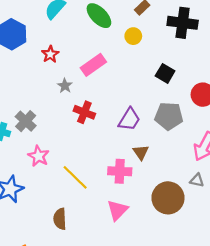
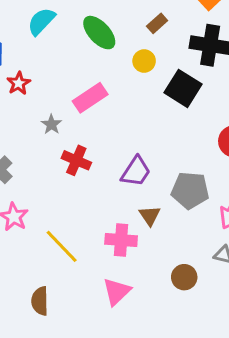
red star: (50, 54) -> (19, 83), moved
black square: (165, 73) -> (183, 88), moved, size x1.4
gray pentagon: (169, 116) -> (190, 190), moved
brown circle: (168, 198) -> (184, 277), size x0.6

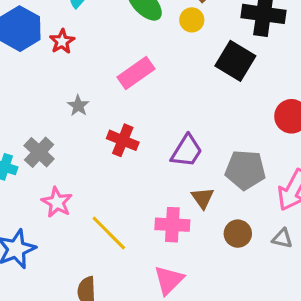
yellow circle: (144, 61) -> (192, 20), moved
red star: (19, 83) -> (62, 41), moved
gray star: (51, 124) -> (78, 106), moved
brown circle: (184, 277) -> (238, 234), moved

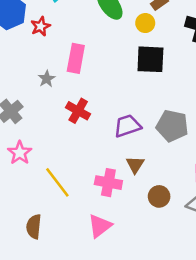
black square: (235, 61) -> (150, 59), moved, turned -36
pink rectangle: (136, 73) -> (76, 58), moved, turned -52
purple trapezoid: (187, 151) -> (127, 126), turned -148
gray pentagon: (245, 170) -> (172, 126), moved

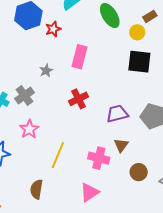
gray star: (47, 79) -> (46, 71), moved
red cross: (78, 111) -> (78, 99), turned 30
yellow line: (57, 182) -> (58, 155), turned 56

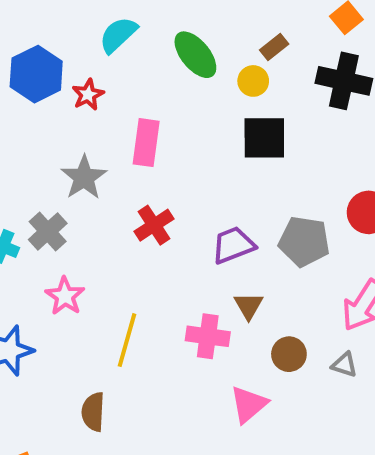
gray star: (46, 71) -> (84, 177), size x1.6
pink triangle: (89, 192) -> (249, 404), moved

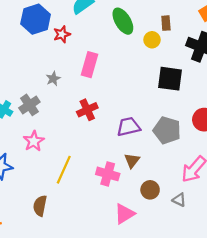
brown rectangle: (274, 47) -> (166, 23), turned -64
black square: (264, 138) -> (170, 79), moved
gray star: (84, 177) -> (53, 79), size x0.6

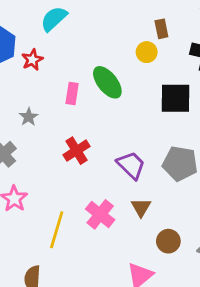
green ellipse: (123, 21) -> (107, 82), moved
pink rectangle: (90, 65) -> (72, 93), size x0.7
purple trapezoid: (129, 127) -> (131, 165), turned 65
pink cross: (108, 174) -> (100, 214), moved, turned 30

